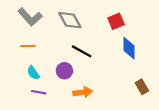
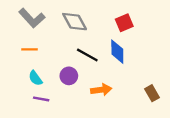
blue diamond: (129, 48) -> (117, 52), moved
orange arrow: (83, 92) -> (101, 90), moved

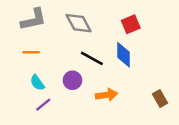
gray L-shape: (32, 18) -> (34, 19), turned -60
purple line: (41, 99) -> (43, 105), turned -49

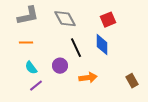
black line: (92, 58) -> (76, 48), turned 36

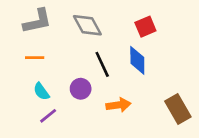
brown rectangle: (132, 81) -> (178, 109), size x1.5

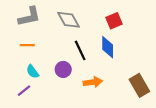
purple line: (48, 116) -> (24, 91), moved

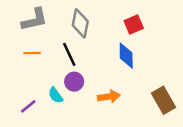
gray diamond: (68, 20) -> (80, 23), turned 40
black line: (80, 50) -> (69, 54), moved
cyan semicircle: (33, 72) -> (56, 95), moved

